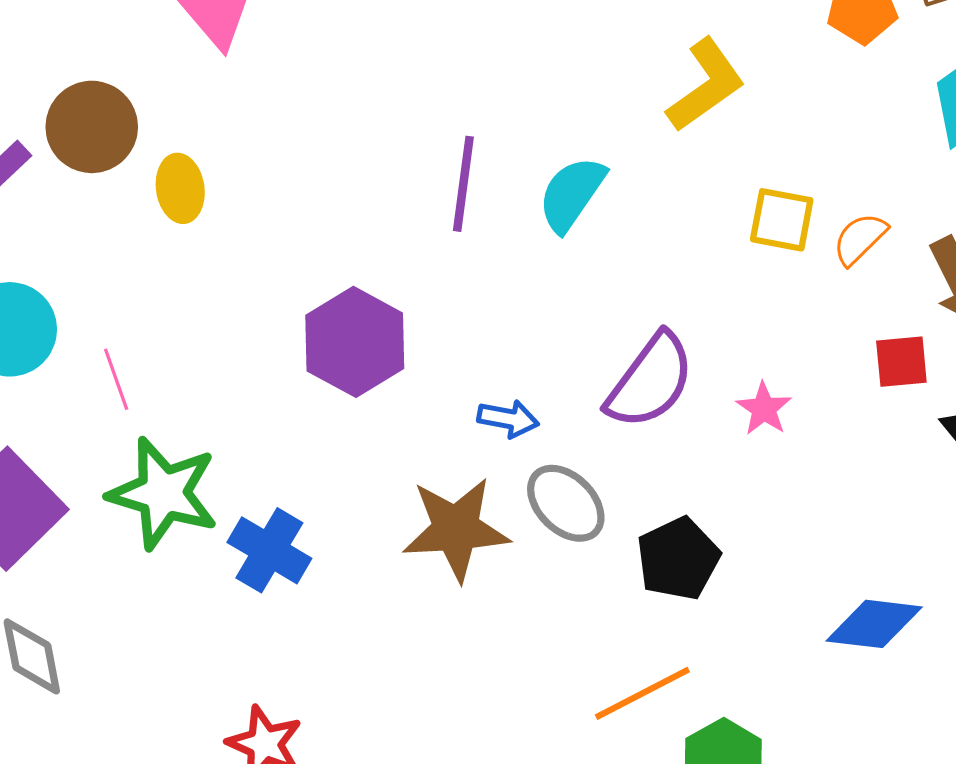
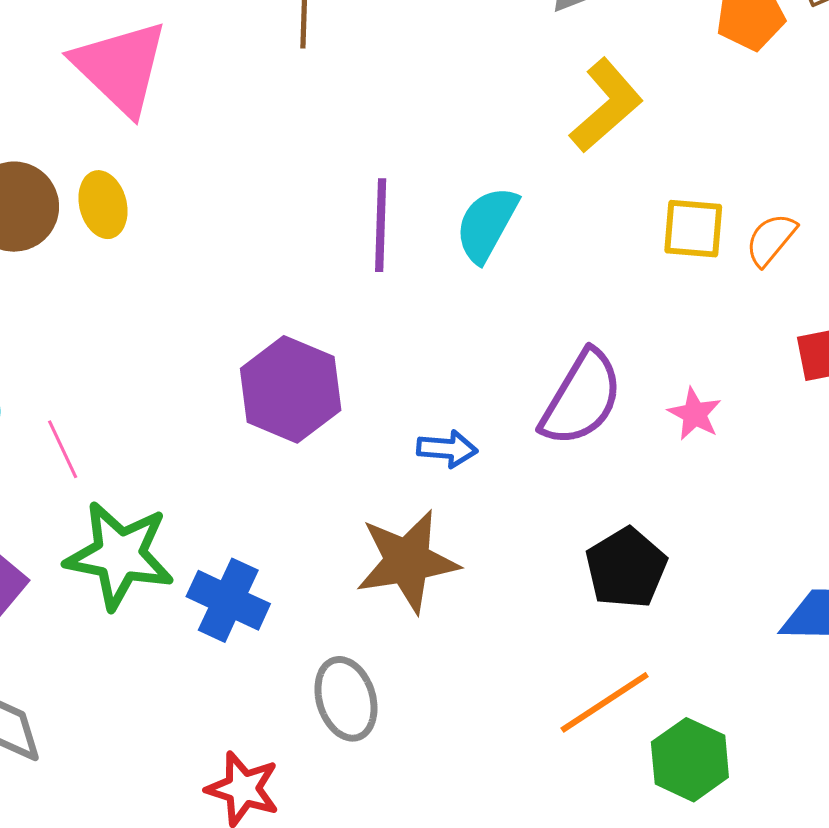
yellow ellipse: (180, 188) -> (103, 205), moved
gray ellipse: (566, 503) -> (346, 699), moved, turned 34

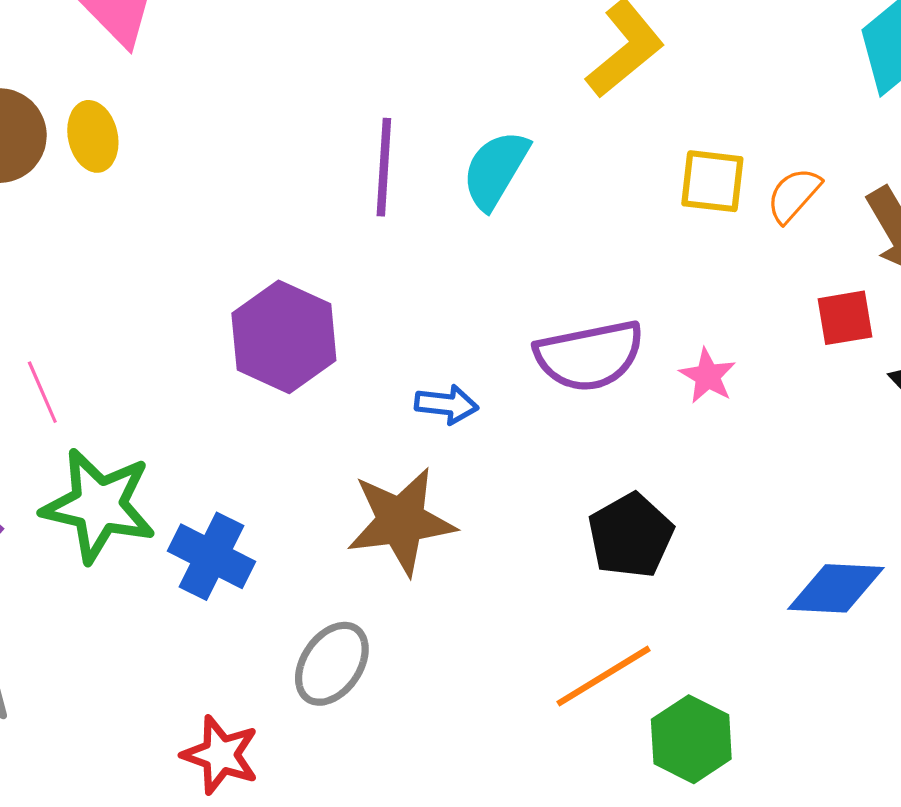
purple semicircle: (582, 398) -> (589, 356), turned 46
gray ellipse: (346, 699) -> (332, 664), turned 50

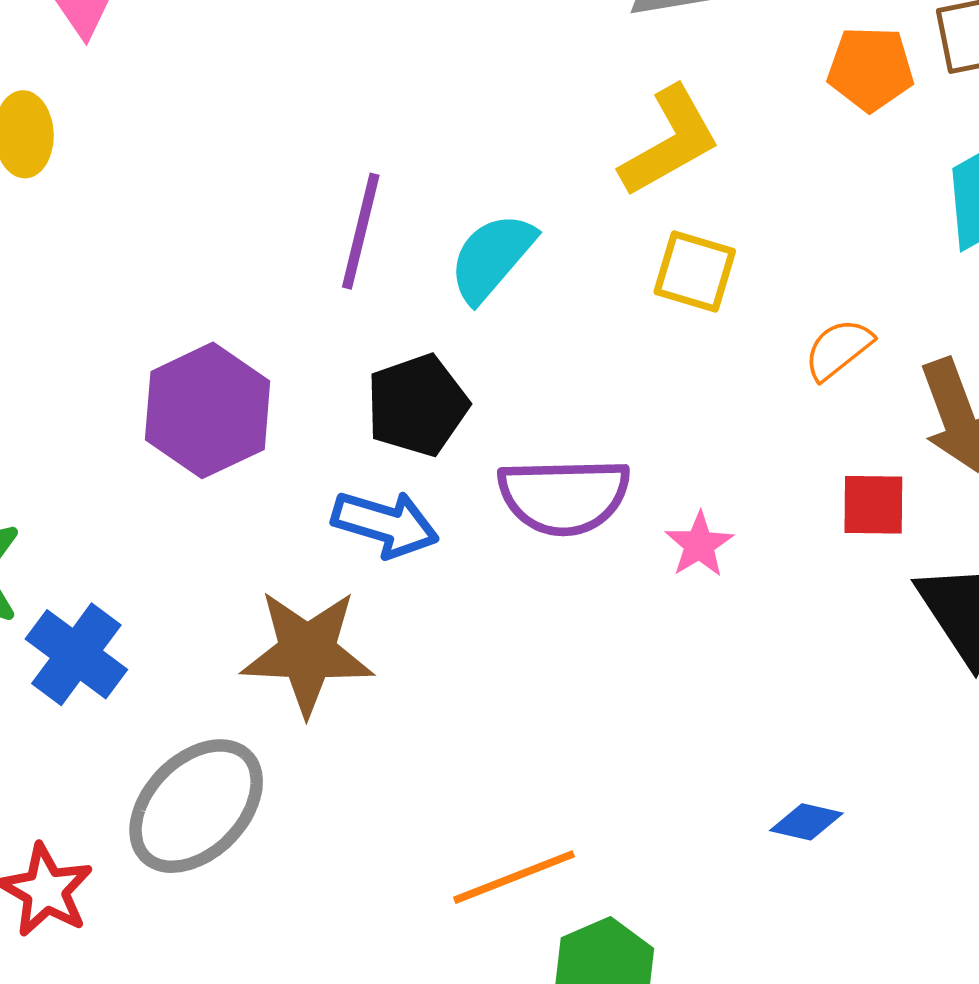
yellow square: (712, 181) -> (695, 271), moved
blue arrow: (446, 404) -> (385, 524), size x1.4
black pentagon: (631, 536) -> (417, 405), moved
blue diamond: (836, 588) -> (806, 822), size x0.6
gray ellipse: (332, 664) -> (196, 806), size x1.4

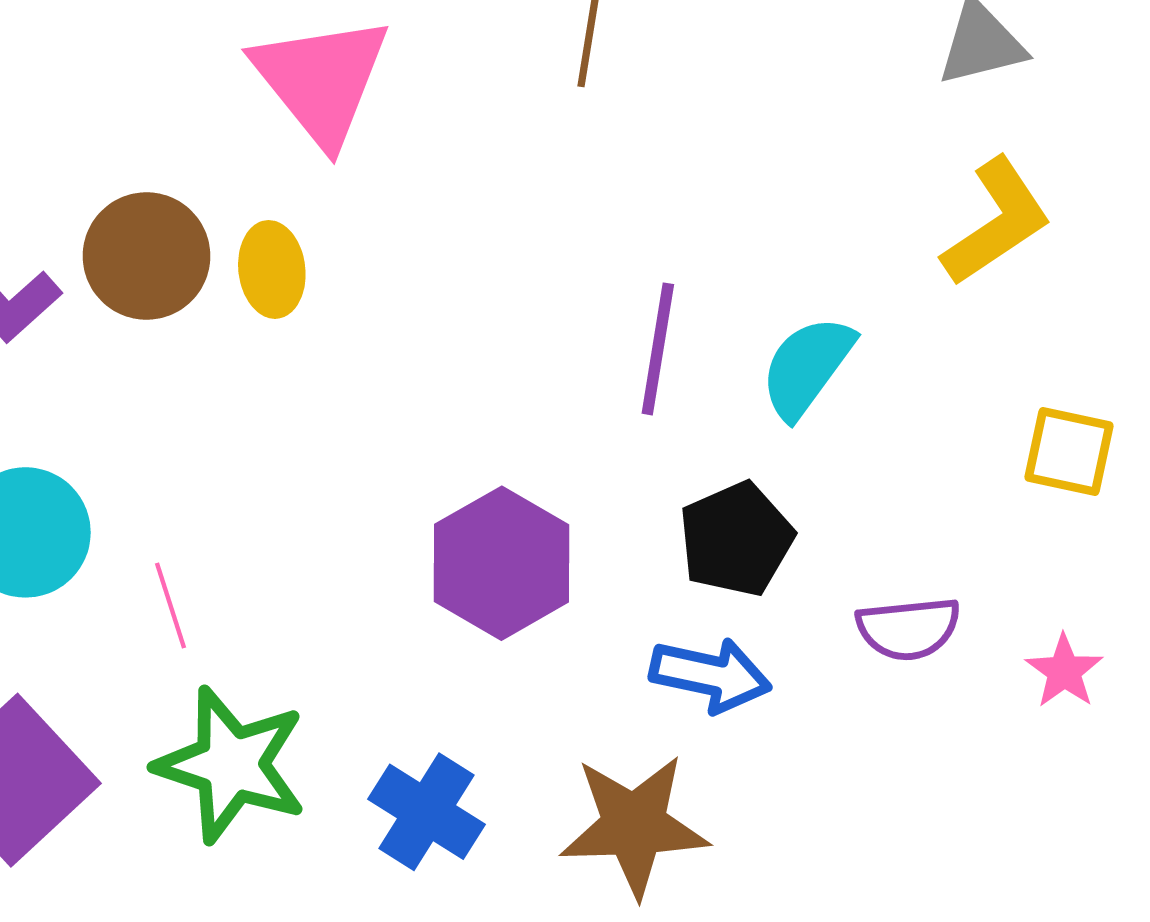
yellow square: (695, 271) -> (1069, 452), moved
purple semicircle: (564, 496) -> (908, 629), size x0.7
blue cross: (76, 654) -> (426, 812), moved

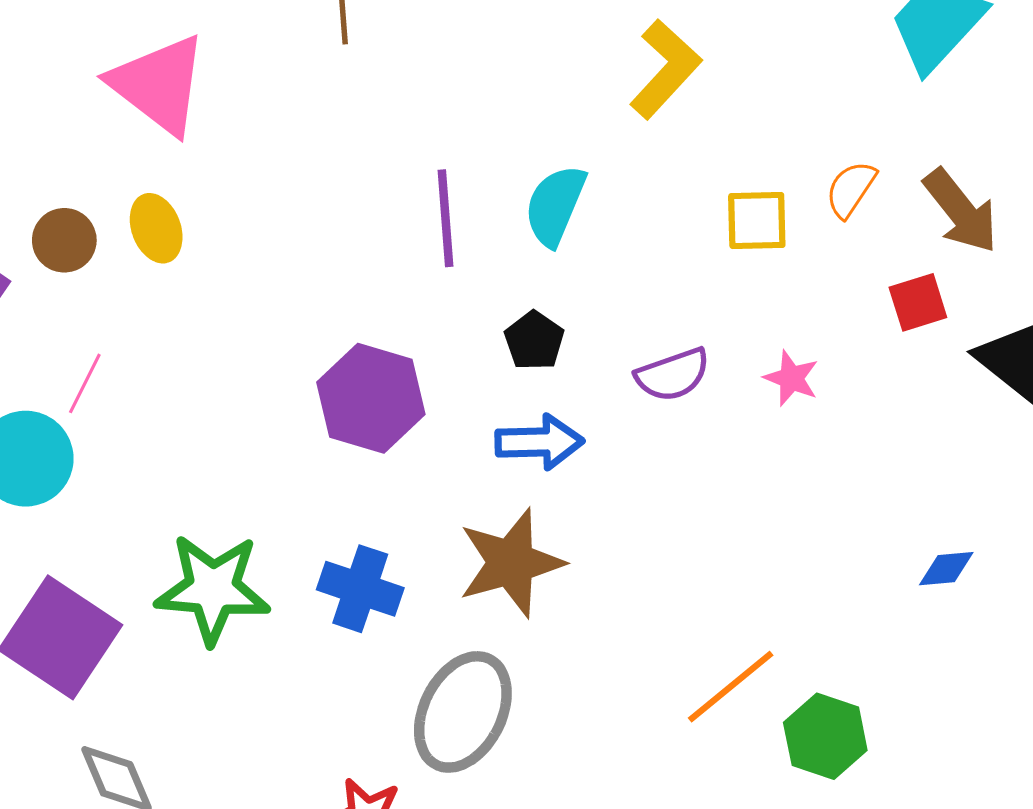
brown circle: (146, 256) -> (64, 240), size x0.7
black pentagon: (736, 539) -> (534, 341), size x0.7
pink line: (171, 606) -> (85, 383), moved, turned 58

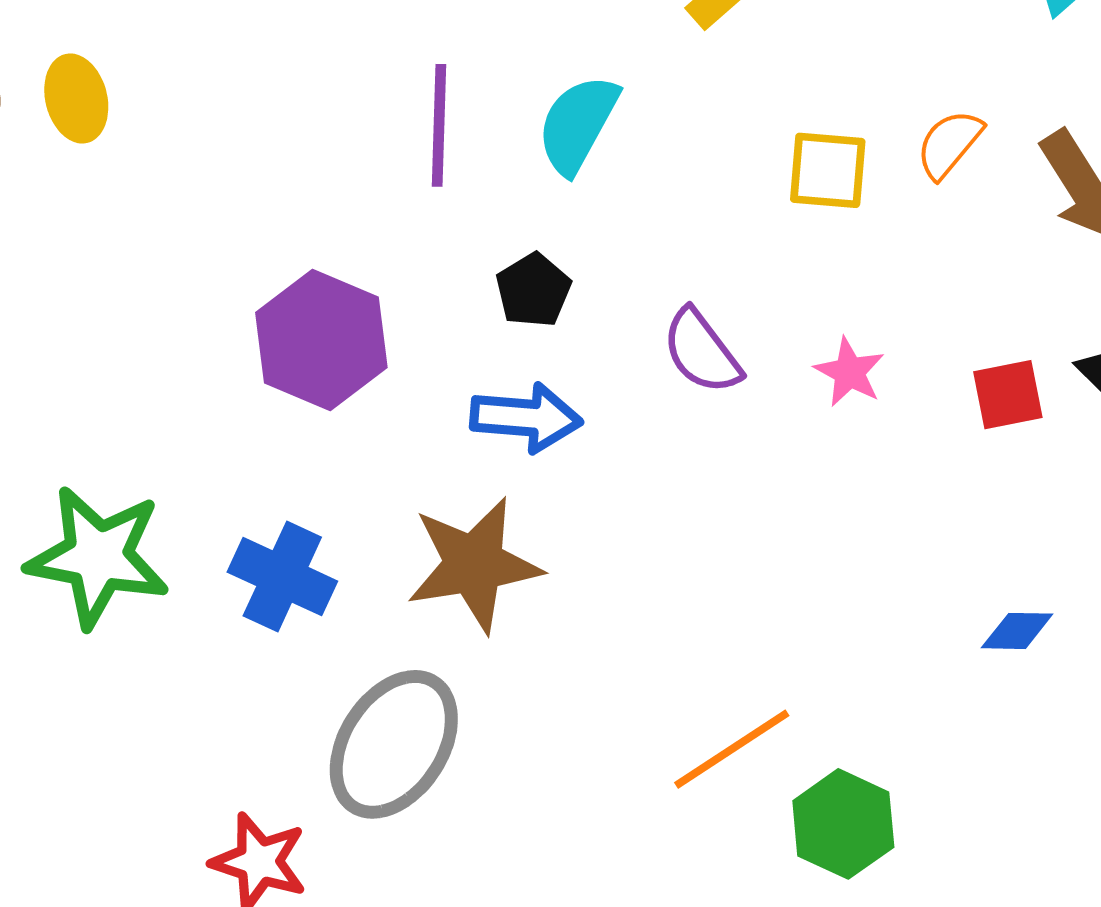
red square: (918, 302) -> (1008, 395), moved
purple semicircle: (673, 375) -> (702, 351), turned 66

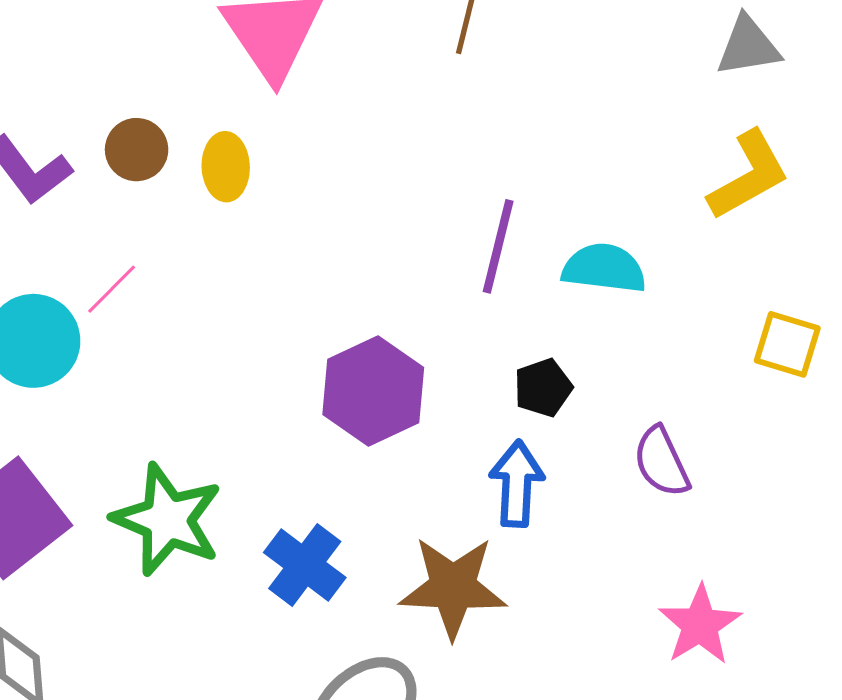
cyan semicircle: (578, 124) -> (604, 268), turned 56
pink star: (849, 372) -> (700, 625), moved, size x1.5
blue arrow: (526, 418) -> (517, 484), turned -104

